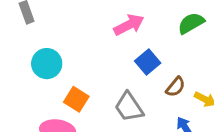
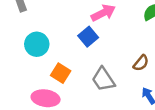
blue square: (148, 62) -> (88, 37), moved

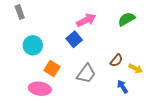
gray trapezoid: (103, 79) -> (86, 74), turned -110

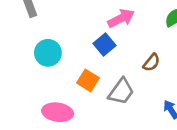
brown semicircle: (116, 60) -> (152, 62), moved
orange square: (52, 68) -> (88, 80), moved

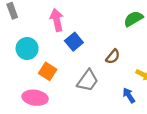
pink arrow: (121, 18) -> (57, 20), moved, turned -75
orange square: (88, 80) -> (48, 71), moved

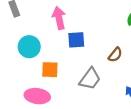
blue square: (74, 42) -> (76, 40), turned 36
orange square: (48, 71) -> (50, 70), turned -30

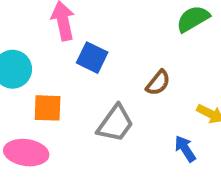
blue square: (76, 40) -> (92, 58), turned 30

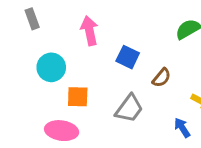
blue square: (92, 58) -> (128, 57), moved

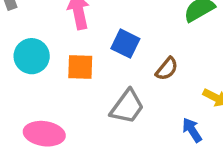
orange square: (78, 97) -> (80, 67), moved

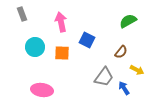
brown semicircle: (167, 69) -> (121, 52), moved
gray trapezoid: (127, 107) -> (104, 77), moved

